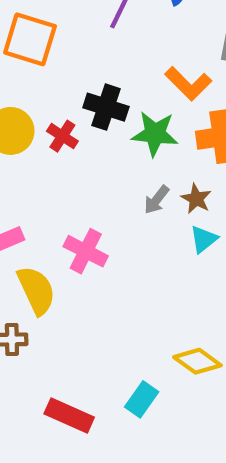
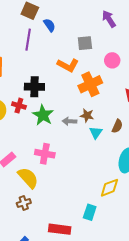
green star: (155, 134) -> (43, 115), moved, turned -30
gray arrow: (157, 200) -> (69, 121), turned 72
yellow diamond: (197, 361) -> (109, 188), turned -40

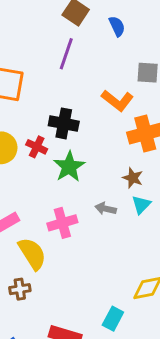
blue semicircle: (49, 25) -> (117, 26), moved
gray arrow: (69, 121) -> (106, 209), moved
pink cross: (45, 154) -> (62, 223), turned -36

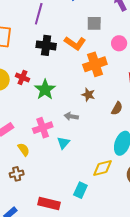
black cross: (64, 123) -> (46, 45), moved
cyan triangle: (141, 205) -> (63, 143), moved
yellow semicircle: (32, 254) -> (24, 150), size x0.6

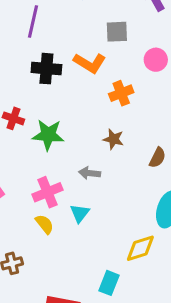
orange cross: (95, 64) -> (121, 93), size x0.7
green star: (45, 90) -> (48, 135), turned -30
yellow semicircle: (24, 150) -> (45, 224), moved

